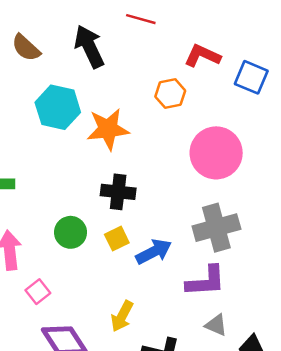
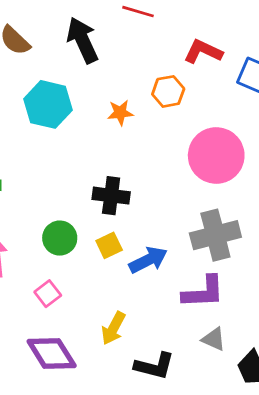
orange star: (108, 129) -> (120, 113), moved, size x0.6
pink square: (38, 292) -> (48, 294), moved

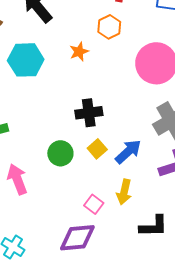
pink square: (48, 294) -> (94, 204), moved
yellow arrow: (113, 328) -> (124, 192), moved
purple diamond: (52, 353) -> (77, 238), turned -48

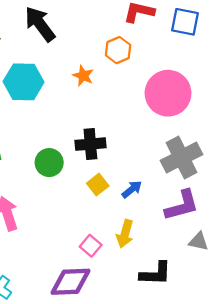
orange star: (79, 52) -> (83, 76), turned -30
blue arrow: (128, 152) -> (132, 189), size x0.7
green circle: (60, 153) -> (49, 163), moved

